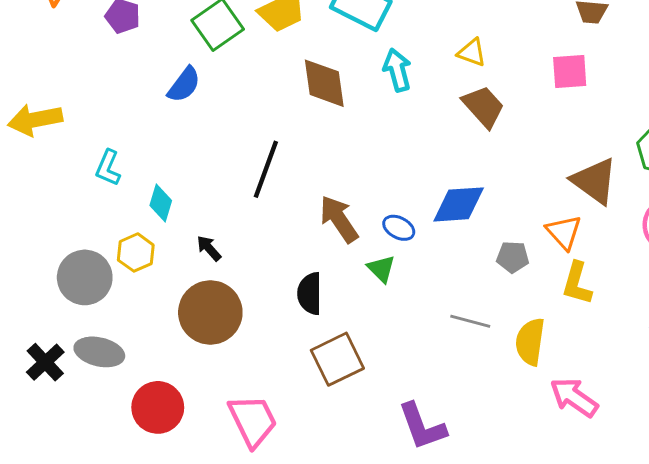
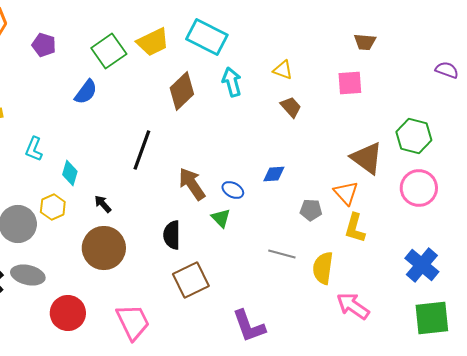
brown diamond: (324, 83) -> (182, 91), turned 54
brown trapezoid: (483, 107) -> (291, 107), size x0.7
blue diamond: (459, 204) -> (274, 174), size x0.6

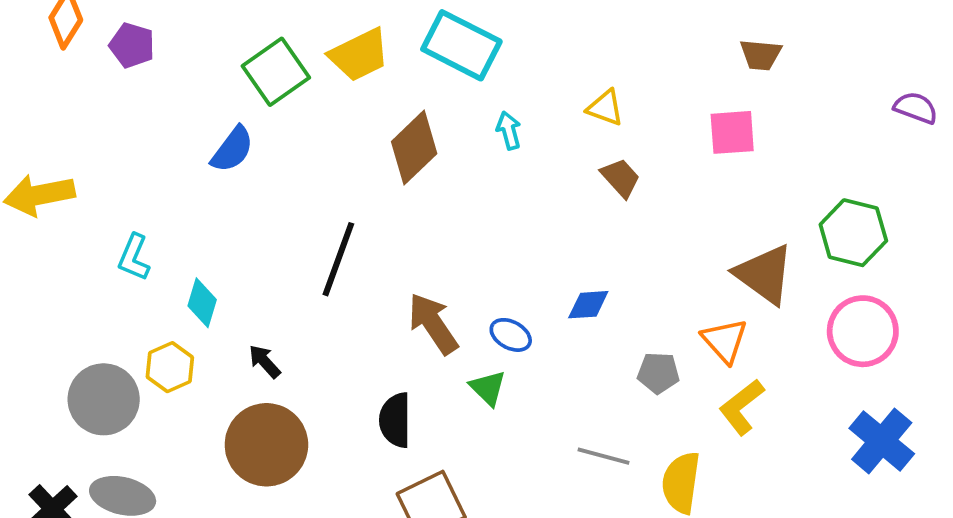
purple pentagon: (44, 45) -> (132, 45), moved
cyan arrow: (232, 82) -> (509, 130), size x0.7
yellow L-shape: (355, 228) -> (742, 407), turned 36
blue cross: (422, 265) -> (882, 441), moved

